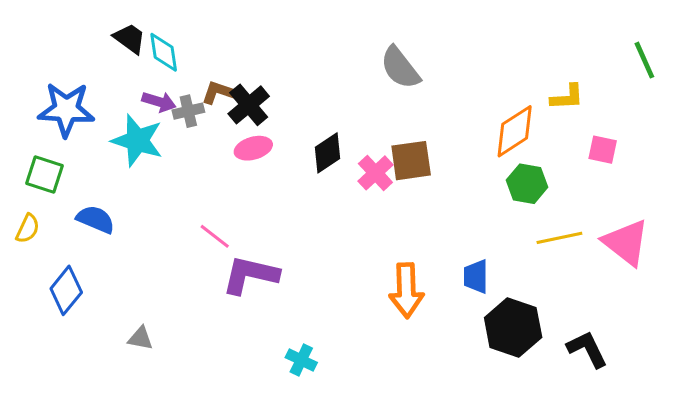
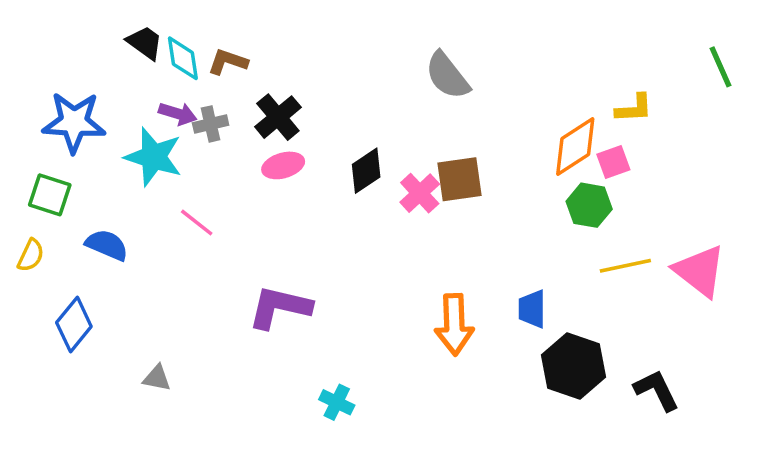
brown L-shape: (219, 93) -> (228, 62), moved
pink square: (603, 150) -> (613, 162), moved, turned -32
pink line: (215, 236) -> (197, 223), moved

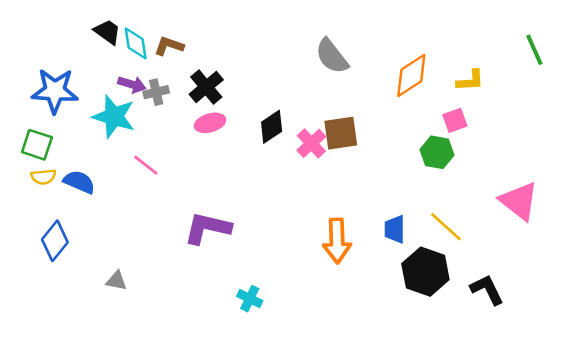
orange diamond: (575, 146) -> (411, 75), moved
yellow semicircle: (31, 255) -> (43, 177), moved, turned 60
yellow line: (625, 266) -> (446, 227), moved, turned 54

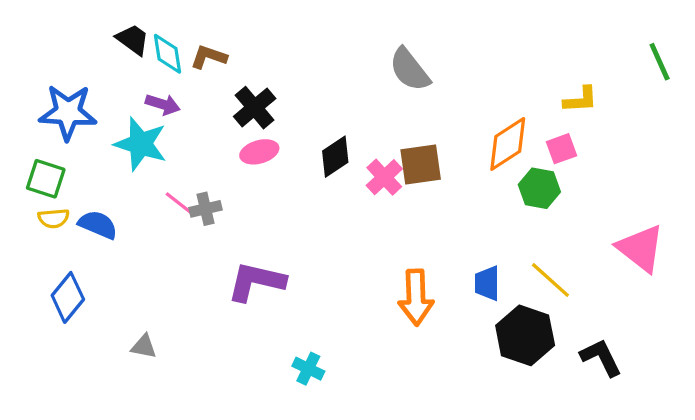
orange diamond: (411, 75) -> (508, 144), moved
gray cross: (156, 92) -> (205, 209), moved

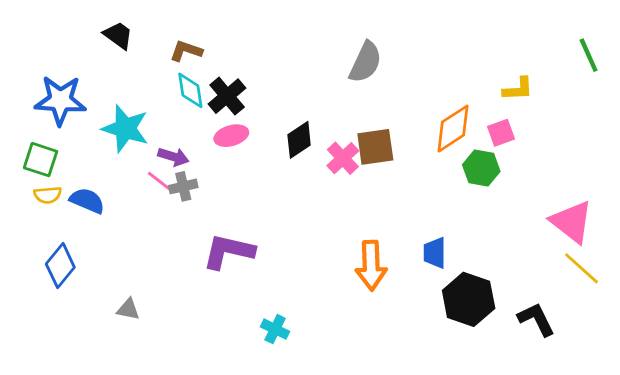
cyan diamond: (168, 54) -> (190, 90), moved
gray semicircle: (410, 70) -> (365, 62), turned -117
purple arrow: (163, 104) -> (173, 157), moved
yellow line: (550, 280) -> (582, 268), moved

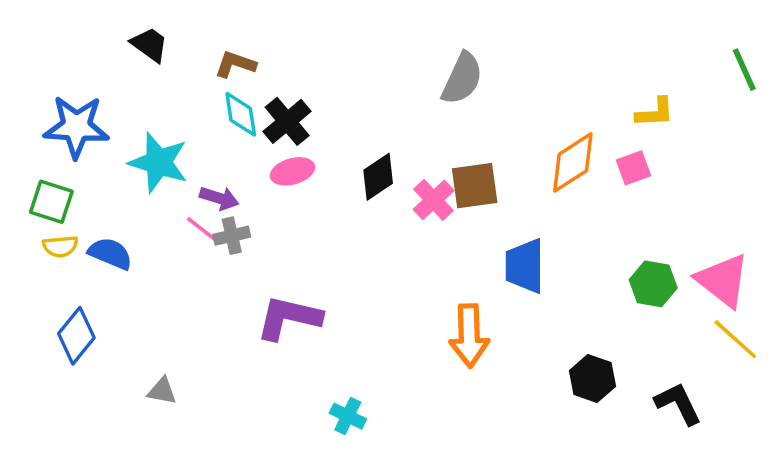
green hexagon: (481, 168) -> (653, 284), moved
blue trapezoid: (435, 253) -> (525, 266), moved, size x1.4
black hexagon: (469, 299) -> (592, 379), size x0.7

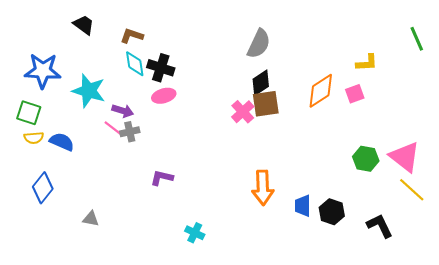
black cross: (287, 121) -> (161, 68), turned -32
black diamond: (378, 177) -> (261, 83), moved
blue trapezoid: (525, 266) -> (303, 206), moved, size x0.7
purple L-shape: (289, 318) -> (162, 178), size x0.6

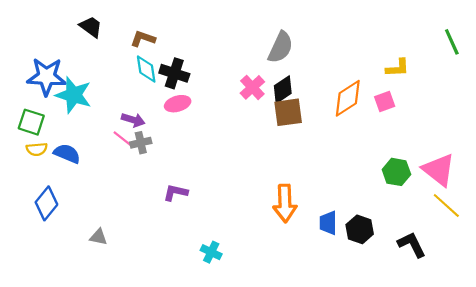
cyan star: (89, 91) -> (74, 95), moved
pink cross: (243, 112) -> (252, 87), moved

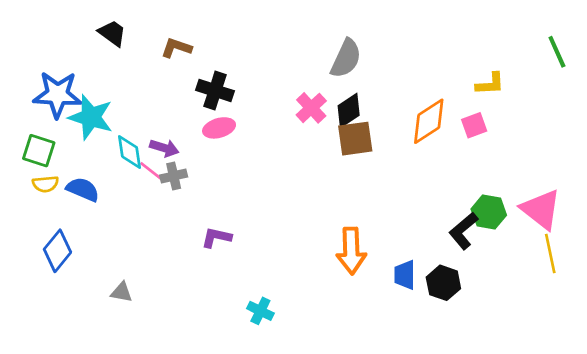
cyan diamond: (146, 69) -> (130, 152), moved
yellow line: (446, 206) -> (550, 253), turned 36
black L-shape: (412, 245) -> (463, 231), moved, turned -104

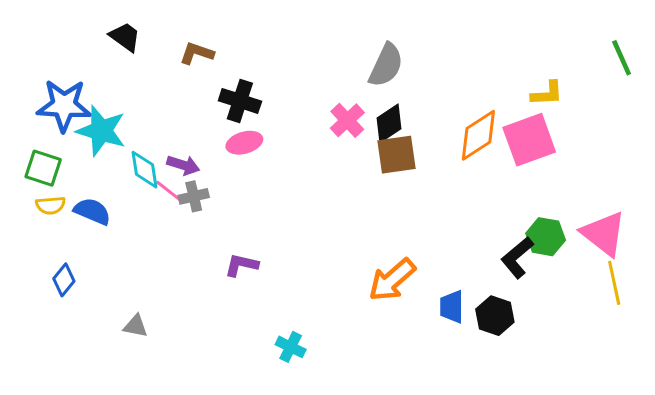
pink square: (474, 125) -> (529, 140), size x1.8
blue diamond: (57, 251) -> (64, 280), size x0.7
orange arrow: (351, 251) -> (392, 280), turned 51

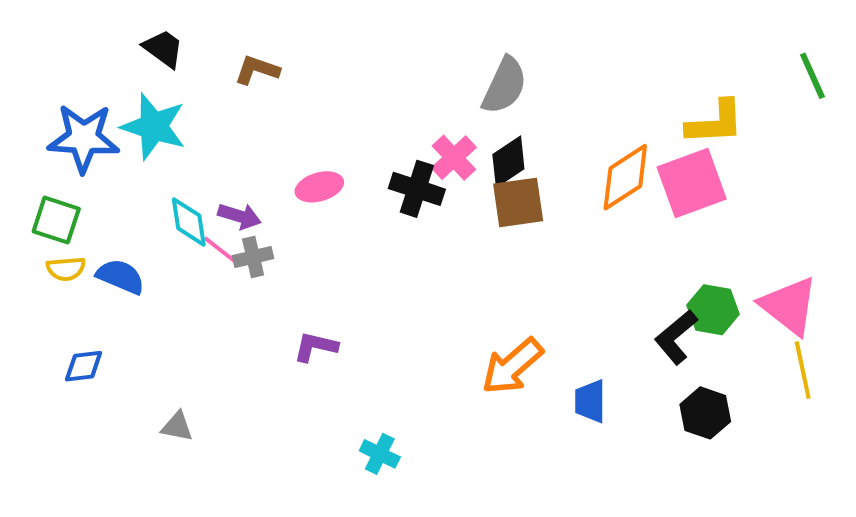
yellow L-shape: (547, 94) -> (715, 123), size x1.4
black cross: (240, 101) -> (417, 189), moved
cyan star: (101, 131) -> (154, 126), moved
blue diamond: (64, 280) -> (84, 366), turned 44
black hexagon: (495, 316) -> (705, 413), moved

